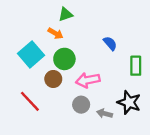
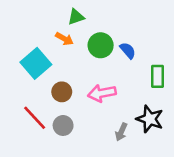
green circle: (64, 59) -> (101, 45), moved
gray circle: (81, 105) -> (63, 125), moved
gray arrow: (105, 114) -> (121, 132), turned -80

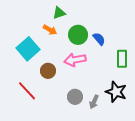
pink arrow: (102, 93) -> (75, 60), moved
gray circle: (63, 125) -> (75, 97), moved

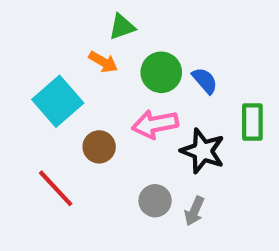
black star: (116, 92) -> (203, 151), moved

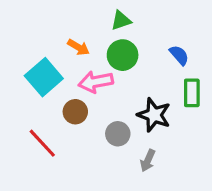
green triangle: (122, 27) -> (121, 20), moved
blue semicircle: (205, 81) -> (179, 55), moved
pink arrow: (155, 124) -> (96, 82), moved
gray circle: (155, 201) -> (118, 134), moved

